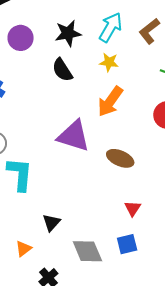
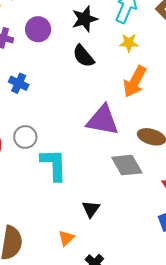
gray diamond: (87, 251) -> (127, 165), moved

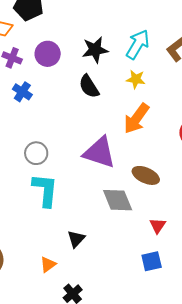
blue cross: (19, 83) -> (22, 92), moved
gray circle: (25, 137) -> (36, 153), moved

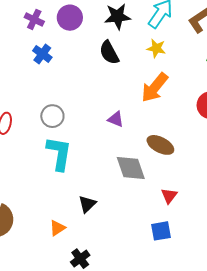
purple triangle: (99, 152) -> (116, 119), size x0.5

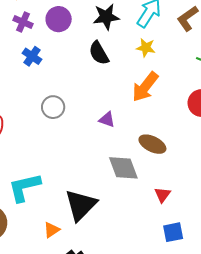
gray circle: (52, 116) -> (53, 107), moved
cyan L-shape: (59, 153) -> (24, 187), moved, turned -111
black triangle: (87, 204) -> (81, 205), size x1.8
blue square: (161, 231) -> (173, 232), moved

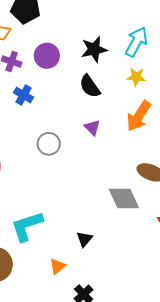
purple triangle: (107, 120) -> (92, 127), moved, turned 30
black triangle: (81, 205) -> (84, 239), size x0.5

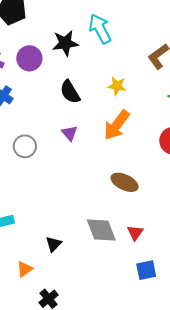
cyan arrow: (136, 42) -> (100, 29), moved, turned -60
black star: (94, 49) -> (65, 43), moved
gray diamond: (124, 199) -> (101, 230), moved

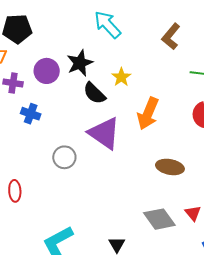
black star: (65, 43) -> (80, 63), moved
yellow star: (117, 86) -> (121, 77), moved, turned -30
purple triangle: (70, 133) -> (104, 133), size x2.0

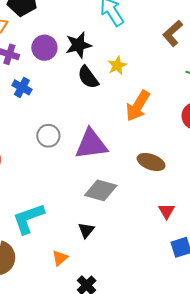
purple triangle: (104, 133) -> (91, 144), moved, turned -51
gray diamond: (159, 219) -> (101, 190), moved, turned -48

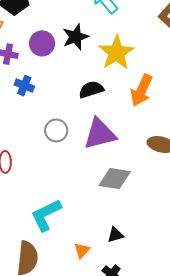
yellow star: (117, 66) -> (116, 53), size x1.8
black semicircle: (88, 77) -> (91, 90), moved, turned 115
black triangle: (86, 230) -> (115, 235), moved, turned 42

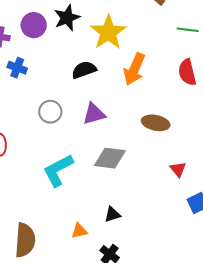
purple triangle: (100, 134) -> (94, 114), size x0.7
cyan L-shape: (46, 215) -> (58, 170), moved
orange triangle: (82, 250) -> (79, 231), turned 36

